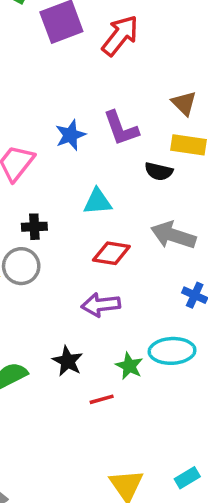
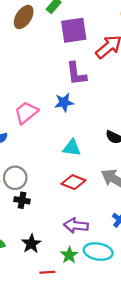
purple L-shape: (121, 128) -> (76, 74), moved
black cross: (34, 227) -> (22, 200), moved
purple arrow: (101, 305) -> (76, 226), moved

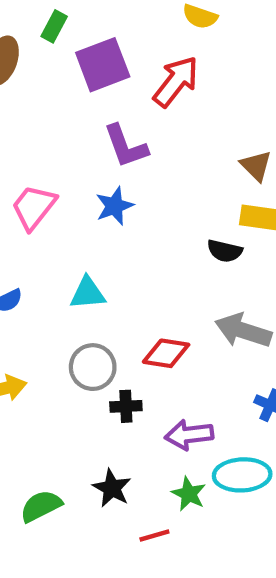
pink trapezoid: (26, 113) -> (34, 207), moved
cyan triangle: (72, 148) -> (88, 293), moved
gray circle: (15, 178) -> (93, 367), moved
black cross: (22, 200) -> (126, 406), moved

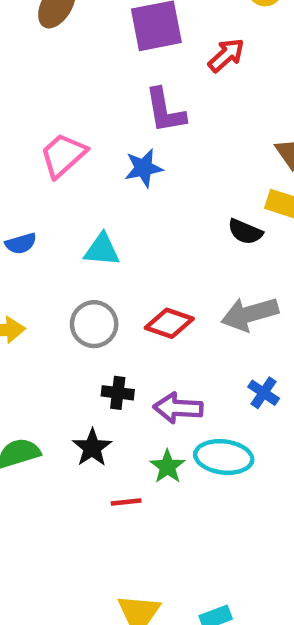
red arrow: (176, 82) -> (226, 55), size x0.7
gray arrow: (243, 331) -> (250, 314), turned -44
black cross: (126, 406) -> (118, 393), moved

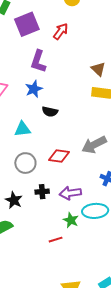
purple L-shape: (165, 111) -> (38, 61), turned 40
black semicircle: (245, 232) -> (50, 112), moved
black star: (92, 448) -> (14, 200), moved

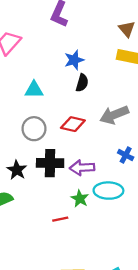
blue star: (34, 89) -> (74, 60), moved
black semicircle: (50, 112) -> (82, 83), moved, turned -91
black cross: (42, 192) -> (50, 163), size x1.6

